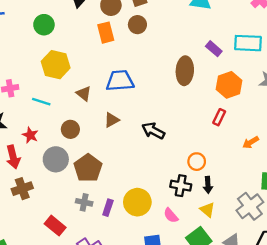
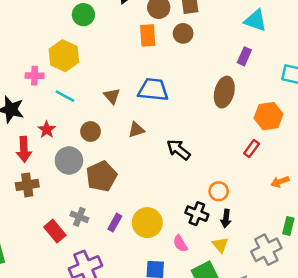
purple rectangle: (214, 49) -> (244, 56), moved, turned 63
yellow hexagon: (56, 65) -> (64, 56), moved
gray cross: (84, 202) -> (79, 217), moved

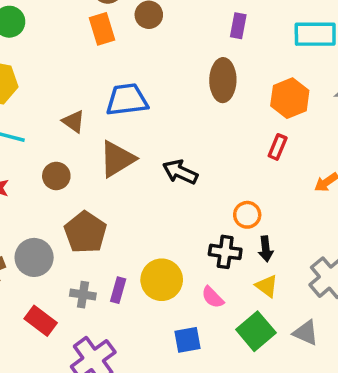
brown triangle: (136, 130) -> (117, 159), size x1.6
gray circle: (69, 161) -> (34, 257), moved
gray cross: (79, 217) -> (83, 295), moved

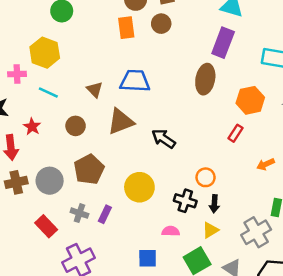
purple rectangle: (238, 26) -> (223, 43), size x1.6
yellow circle: (162, 280) -> (139, 187), moved
yellow triangle: (267, 286) -> (210, 230), turned 42
pink semicircle: (213, 297) -> (171, 231), turned 126

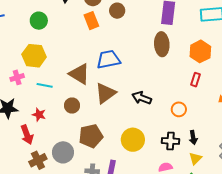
brown triangle: (95, 90) -> (79, 74), size x1.6
brown pentagon: (89, 169) -> (91, 136), turned 30
orange circle: (206, 177) -> (179, 109), moved

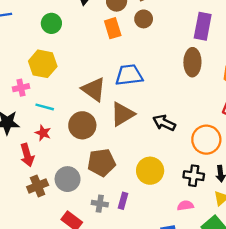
cyan line: (45, 85) -> (45, 107), moved
brown circle: (72, 106) -> (82, 125), size x1.5
orange circle: (179, 109) -> (206, 140), size x1.6

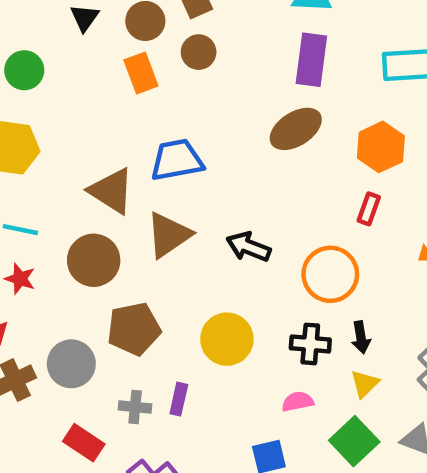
brown ellipse: (192, 62) -> (296, 129), turned 60

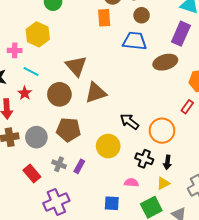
brown circle: (199, 52) -> (142, 15), moved
blue trapezoid: (177, 160) -> (135, 41), moved
black arrow: (248, 247) -> (129, 122), moved

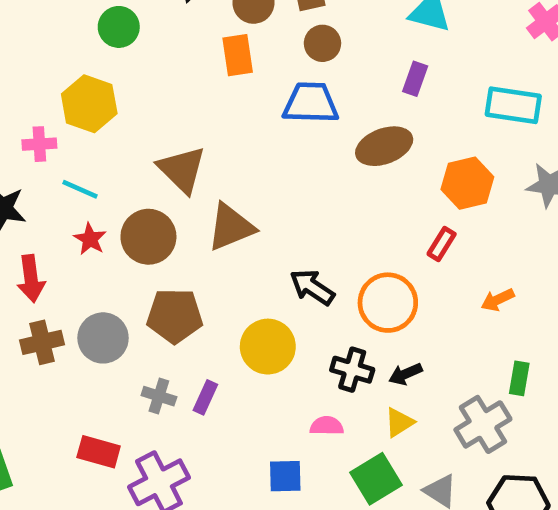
purple rectangle: (181, 34) -> (415, 79), size x0.6
red star: (25, 93) -> (90, 239), moved
black arrow: (167, 162) -> (405, 374), turned 64
red rectangle: (32, 174) -> (99, 452), moved, turned -30

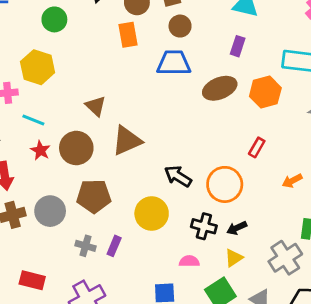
brown triangle: (182, 170) -> (96, 106), size x0.7
orange hexagon: (467, 183) -> (265, 92), moved
red rectangle: (99, 452) -> (32, 280), moved

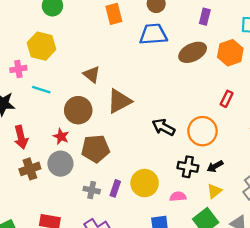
red star: (40, 150) -> (61, 136), moved
yellow circle: (152, 214) -> (145, 183), moved

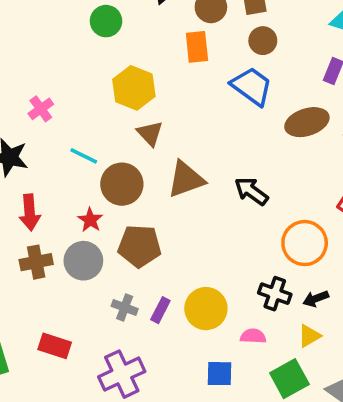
blue trapezoid: (153, 34) -> (252, 86), turned 32
yellow hexagon: (41, 46) -> (134, 88), moved
pink cross: (18, 69) -> (41, 109), turned -35
cyan line: (41, 90) -> (84, 156), moved
black arrow: (163, 127) -> (251, 191), moved

